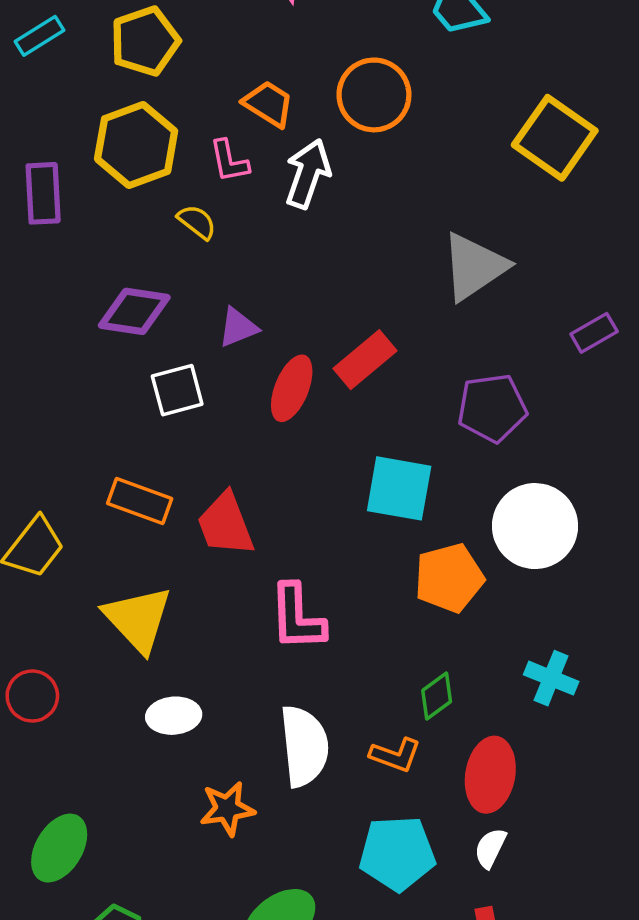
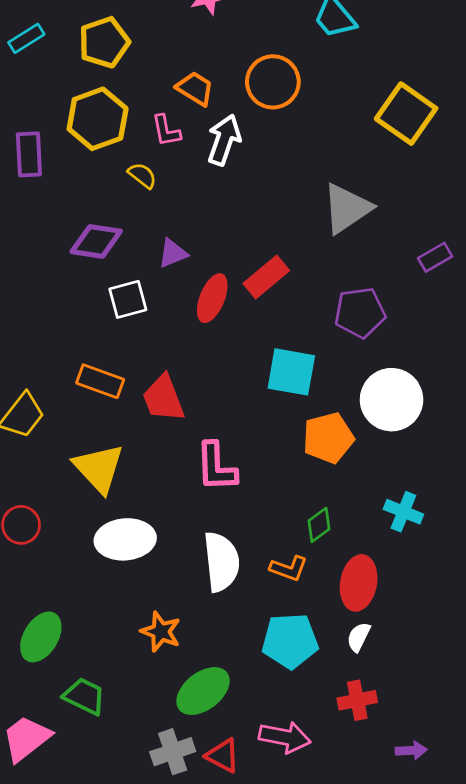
white ellipse: (174, 716) -> (125, 539), size x1.5
orange star: (227, 809) -> (161, 632), moved, turned 30

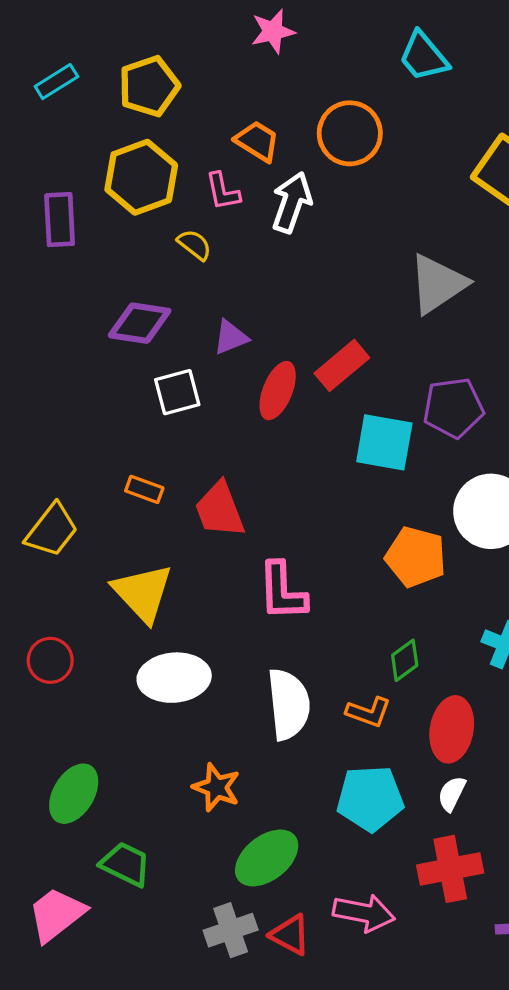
cyan square: (291, 372) -> (384, 442), moved
orange rectangle: (100, 381) -> (144, 489), size x0.7
orange pentagon: (328, 438) -> (416, 557), turned 30
red cross: (357, 700) -> (450, 869), size x1.4

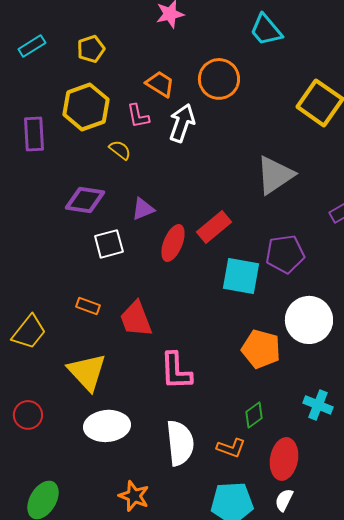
yellow pentagon: (149, 86) -> (91, 49), size x0.7

